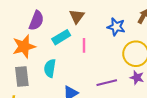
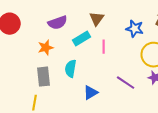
purple semicircle: (36, 21) -> (58, 23), turned 48
orange star: (24, 46) -> (46, 48), size x0.7
purple line: (107, 83) -> (126, 83), turned 48

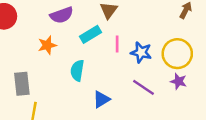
blue star: (135, 29) -> (141, 52), moved
gray rectangle: (44, 77) -> (22, 84), moved

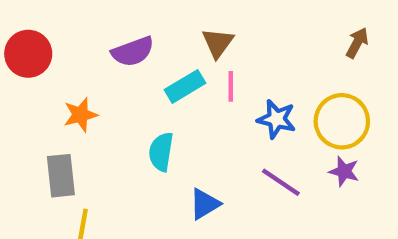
pink line: (117, 44) -> (231, 86), moved
orange star: (47, 45) -> (80, 115), moved

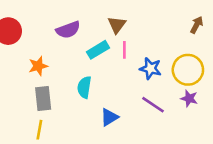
gray rectangle: (61, 176) -> (43, 98), moved

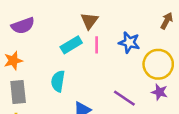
purple semicircle: (68, 30) -> (23, 26), moved
blue star: (150, 69) -> (129, 43), moved

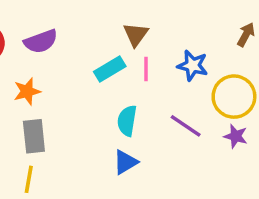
cyan semicircle: (58, 81) -> (127, 121), moved
purple line: (124, 98) -> (186, 126), moved

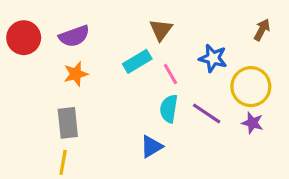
pink line: (146, 69) -> (170, 74), moved, turned -30
orange star: (27, 91) -> (76, 74), moved
cyan semicircle: (127, 121) -> (169, 109), moved

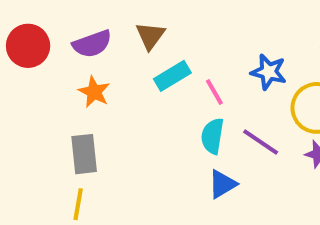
brown triangle: (161, 30) -> (150, 36), moved
orange star: (76, 74) -> (94, 92), turned -30
blue triangle: (151, 147) -> (222, 184), moved

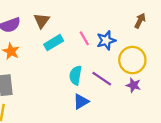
blue star: (269, 72) -> (106, 40), turned -30
pink line: (214, 92) -> (84, 38), moved

